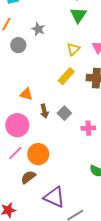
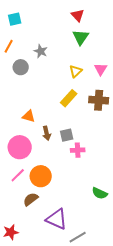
gray square: (64, 113) -> (67, 135), turned 32
pink cross: (88, 128) -> (78, 150), moved

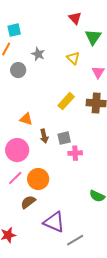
cyan square: (15, 19) -> (14, 30), moved
green triangle: (81, 37) -> (93, 37), moved
yellow triangle: (76, 71) -> (73, 58), moved, turned -32

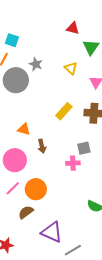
red triangle: (75, 18) -> (73, 28), turned -32
cyan square: (14, 30) -> (12, 40), turned 32
gray circle: (18, 70) -> (16, 80), size x1.6
gray square: (64, 138) -> (84, 148), moved

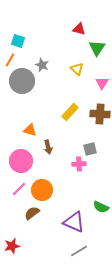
purple triangle: (52, 232) -> (74, 222), moved

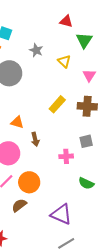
gray star: (42, 65) -> (36, 50), moved
gray square: (90, 149) -> (86, 141), moved
green semicircle: (101, 207) -> (86, 183), moved

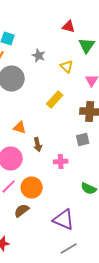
yellow rectangle: (57, 104) -> (55, 100), moved
gray square: (86, 141) -> (83, 140), moved
pink cross: (66, 156) -> (61, 162), moved

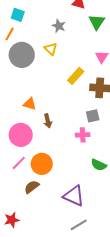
gray star: (39, 56) -> (59, 26), moved
yellow triangle: (67, 66) -> (51, 49), moved
yellow rectangle: (55, 100) -> (76, 76), moved
pink cross: (61, 162) -> (83, 135), moved

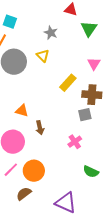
gray square: (93, 116) -> (85, 115), moved
pink cross: (83, 135) -> (75, 142), turned -32

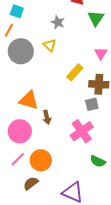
orange triangle: (22, 111) -> (29, 100), size x1.5
pink cross: (75, 142) -> (82, 131), size x1.6

